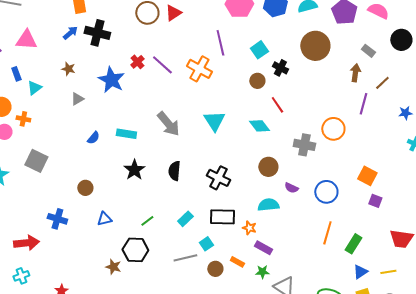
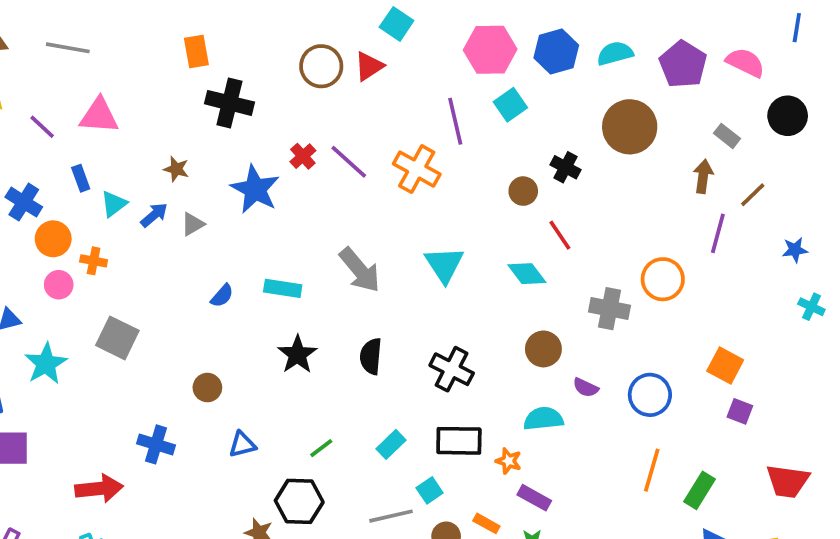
blue arrow: (70, 33) -> (154, 215), moved
cyan square: (259, 50) -> (510, 105), moved

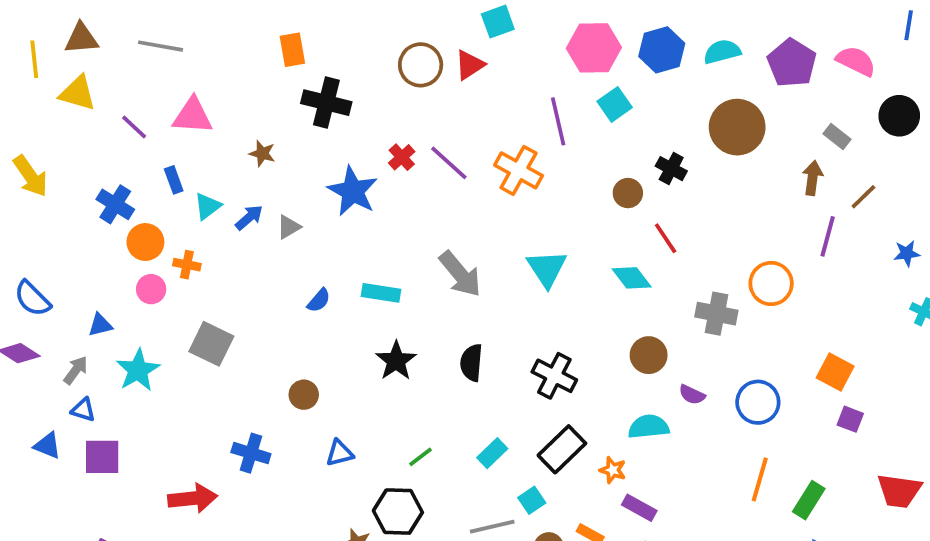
cyan square: (397, 24) -> (498, 22), turned 36
brown star: (176, 169) -> (262, 153), moved
black rectangle: (459, 441) -> (562, 449), turned -45

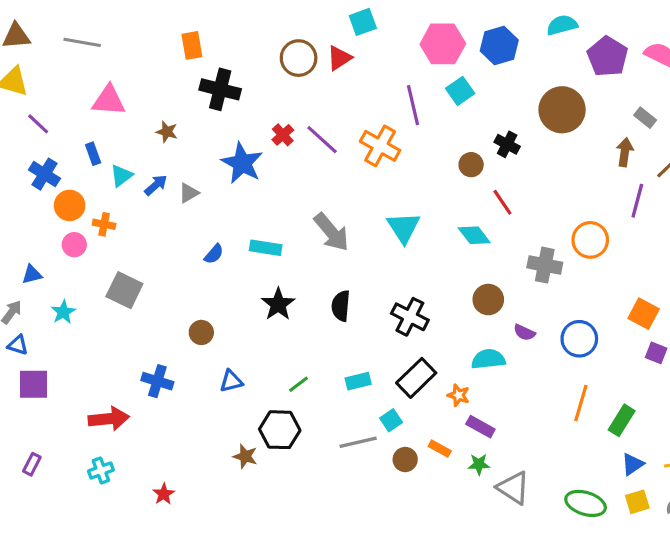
cyan semicircle: (722, 52) -> (562, 25), moved
purple line: (134, 127) -> (38, 124), moved
cyan star: (138, 370) -> (63, 312), size x0.7
cyan rectangle: (492, 453) -> (358, 381), turned 30

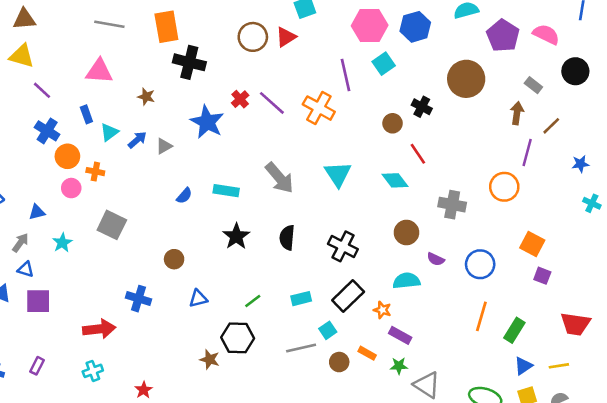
gray line: (82, 42) -> (109, 24), moved
orange rectangle: (192, 45) -> (166, 27), size x1.4
orange circle: (590, 240) -> (504, 187), moved

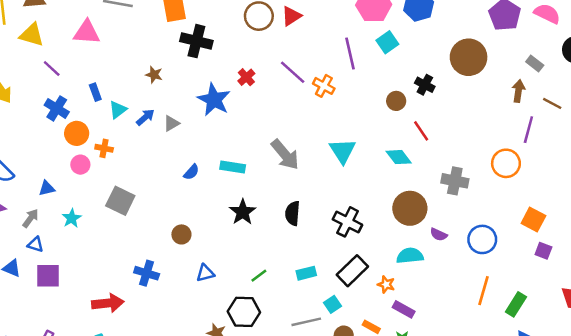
pink triangle: (99, 71) -> (87, 32), moved
purple line: (272, 103) -> (293, 72), moved
orange cross: (319, 108) -> (324, 86), size x0.7
brown line: (551, 126) -> (552, 103), turned 72
brown circle: (406, 232) -> (410, 208), size x1.4

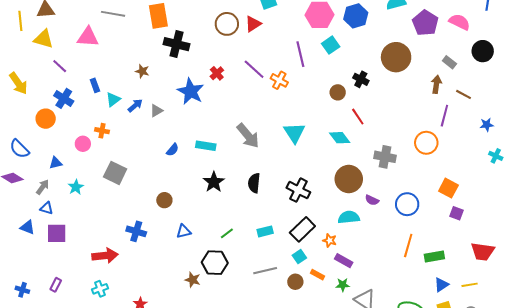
orange circle: (77, 133) -> (46, 119), moved
cyan square: (332, 304) -> (299, 257), moved
green rectangle: (516, 304) -> (434, 257), turned 48

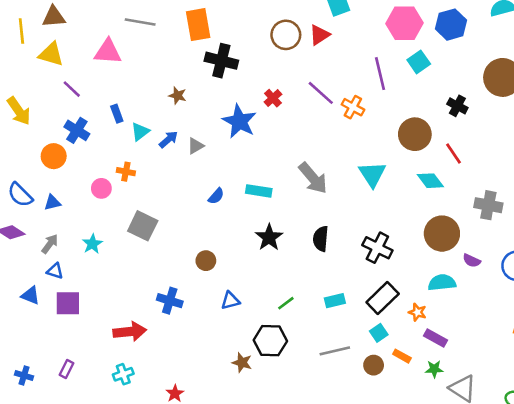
brown circle: (338, 92) -> (415, 134), moved, size x1.6
blue triangle: (56, 163) -> (52, 203), moved

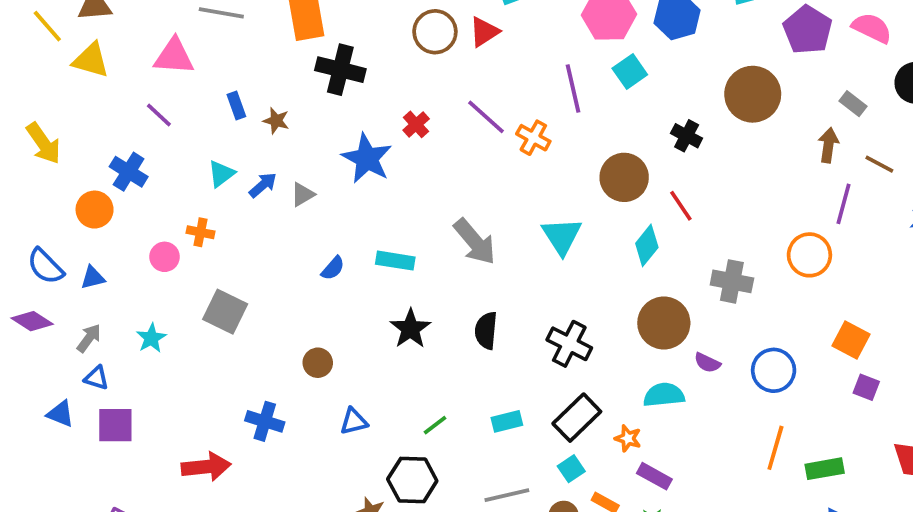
yellow line: (21, 31) -> (47, 26), turned -35
purple line: (72, 89) -> (159, 115), moved
blue rectangle: (117, 114) -> (236, 106), moved
cyan diamond: (430, 181) -> (647, 245), turned 76

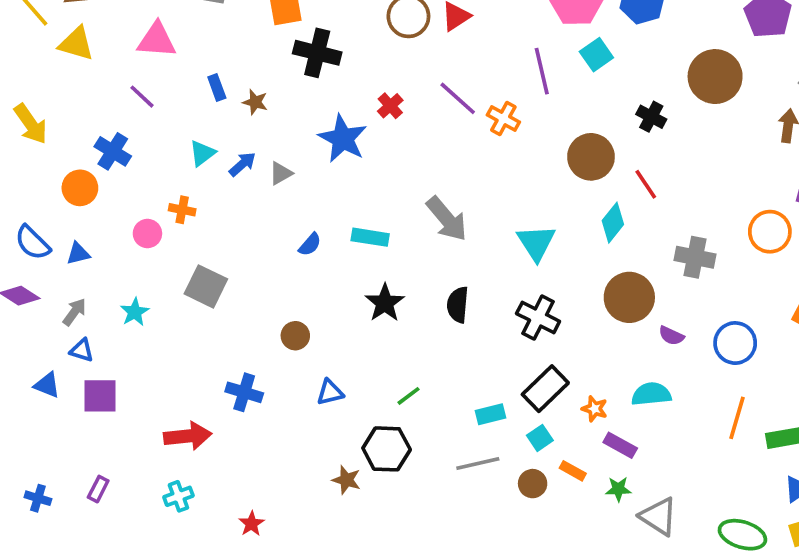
cyan triangle: (562, 236) -> (536, 243), moved
cyan semicircle: (664, 395) -> (651, 394), moved
cyan rectangle: (507, 421) -> (491, 414), moved

